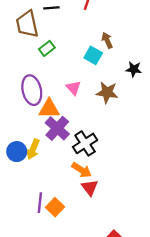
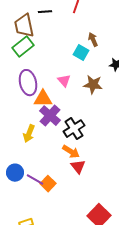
green rectangle: (47, 48) -> (23, 47), moved, size x1.5
blue circle: (17, 152) -> (15, 173), moved
purple line: (40, 203) -> (35, 180), turned -66

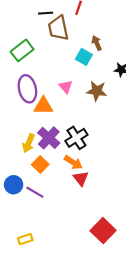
brown trapezoid: (24, 26) -> (58, 28), moved
purple cross: (50, 116) -> (49, 138), moved
orange square: (48, 184) -> (40, 165), moved

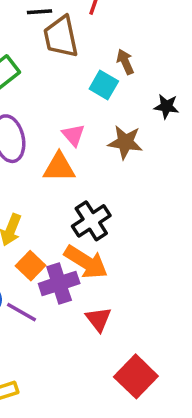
orange triangle: (43, 106) -> (59, 167), moved
purple cross: (49, 138) -> (59, 284), moved, turned 30
orange arrow: (73, 162) -> (86, 262), size x1.4
red triangle: (81, 178) -> (98, 319), moved

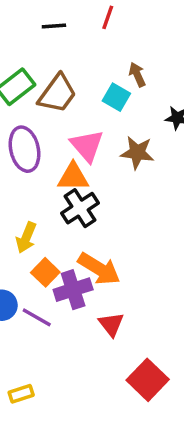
brown trapezoid: (61, 37) -> (57, 94), moved, turned -132
pink triangle: (73, 135) -> (87, 146), size x1.5
black cross: (91, 221) -> (80, 208), moved

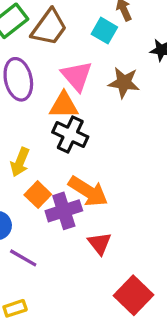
black cross: (80, 208) -> (70, 135), turned -32
purple line: (37, 317) -> (23, 258), moved

